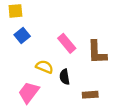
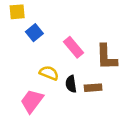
blue square: (22, 36) -> (34, 33), moved
brown rectangle: (90, 95) -> (93, 88), moved

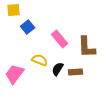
black semicircle: (71, 84) -> (58, 69), turned 40
pink trapezoid: (32, 101) -> (15, 74), moved

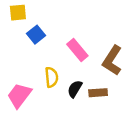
brown L-shape: (87, 47) -> (112, 60), turned 35
yellow semicircle: (40, 60) -> (52, 77), turned 63

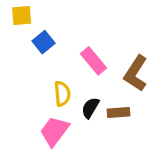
pink trapezoid: (19, 95) -> (54, 131), moved

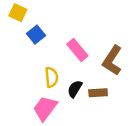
yellow square: (22, 16) -> (18, 13), turned 30

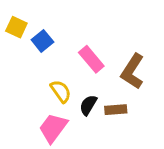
yellow square: (18, 13) -> (16, 27), moved
yellow semicircle: (51, 77) -> (61, 91), turned -30

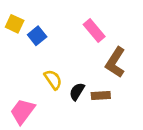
pink rectangle: (91, 59) -> (94, 30), moved
pink trapezoid: (53, 128) -> (22, 111), moved

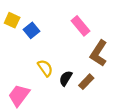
brown rectangle: (101, 96) -> (86, 82), turned -42

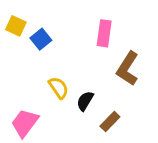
pink rectangle: (80, 26) -> (104, 33), turned 48
brown rectangle: (86, 82) -> (110, 121), moved

